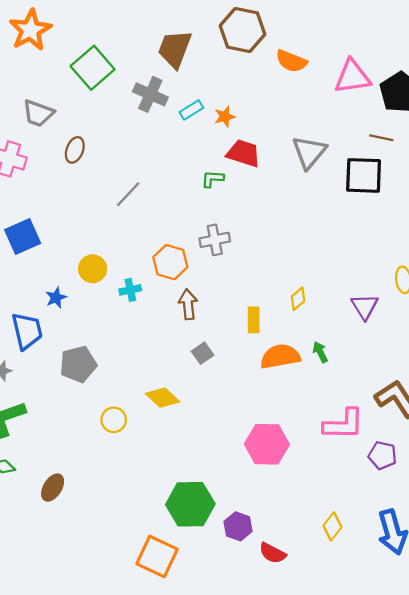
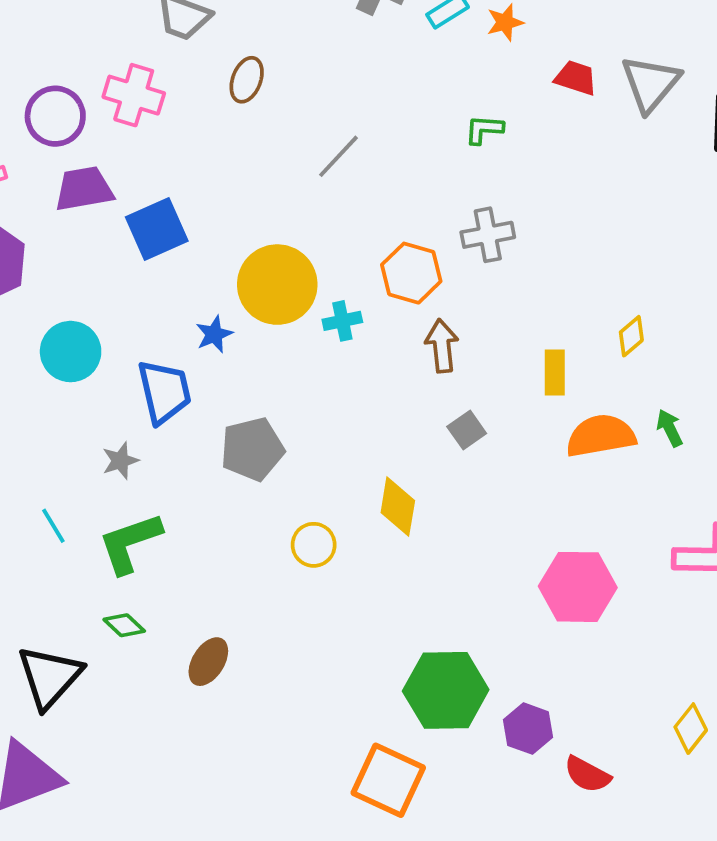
red trapezoid: (244, 153) -> (576, 78), moved, size x0.7
yellow circle: (93, 269) -> (277, 285), size x1.6
yellow diamond: (163, 398) -> (398, 507), turned 56

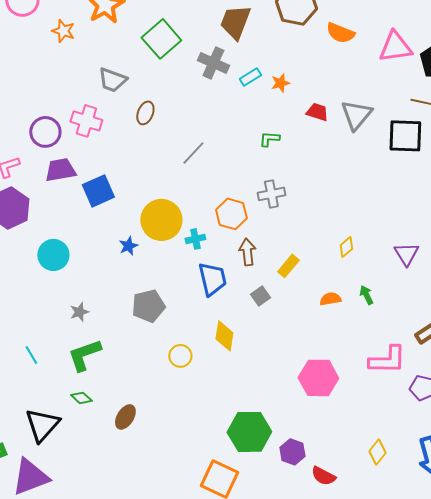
yellow rectangle: (555, 373) -> (288, 266), moved, turned 40
blue trapezoid: (164, 392) -> (212, 279), moved
orange semicircle: (601, 436) -> (330, 299), size x0.6
cyan line: (53, 526) -> (31, 355), moved

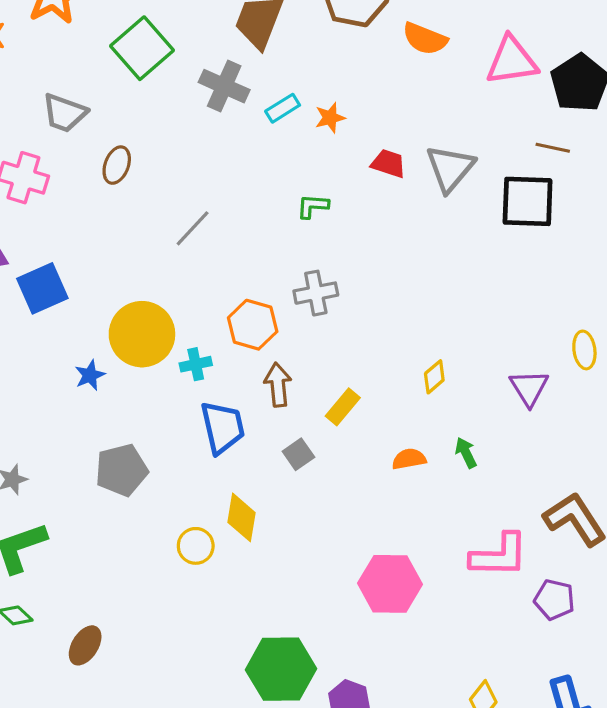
yellow circle: (180, 356) -> (196, 546), moved

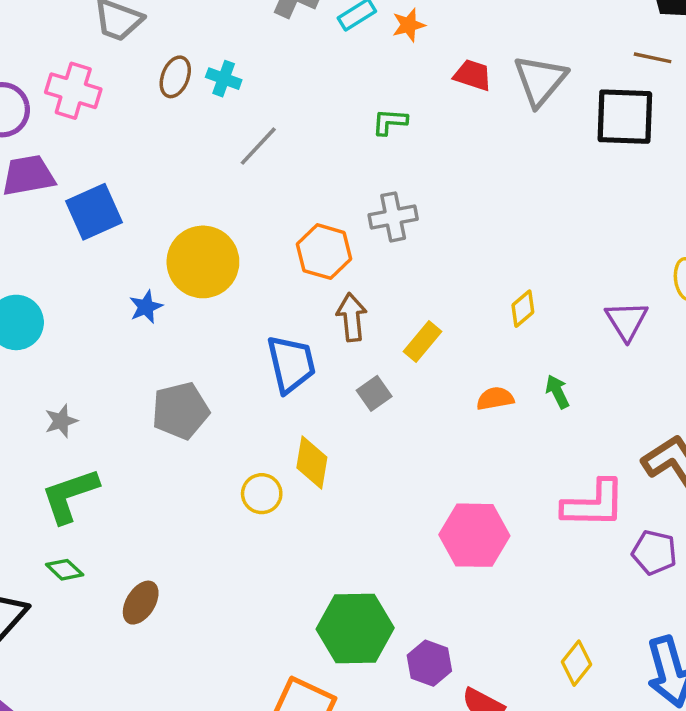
cyan cross: (196, 364) -> (224, 79), moved, turned 32

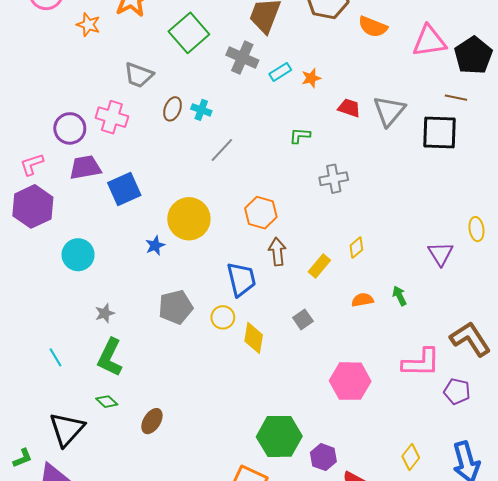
gray cross: (393, 217) -> (334, 179), moved
yellow diamond: (523, 309) -> (356, 248), moved
gray square: (374, 393) -> (303, 319), moved
yellow circle: (262, 494) -> (223, 317), moved
green L-shape: (70, 495) -> (110, 357), turned -45

